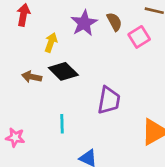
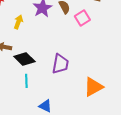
black diamond: (63, 71) -> (24, 59), moved

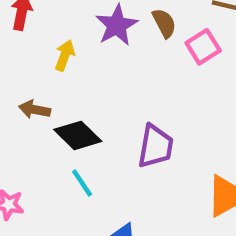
cyan line: (26, 81) -> (82, 183), turned -32

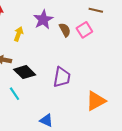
brown semicircle: (164, 23) -> (65, 30), moved
cyan line: (82, 183) -> (14, 94), moved

